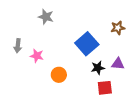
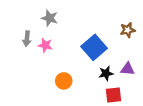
gray arrow: (18, 46) -> (27, 39), moved
pink star: (37, 56) -> (45, 45), moved

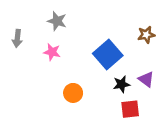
gray arrow: (27, 39) -> (17, 38), moved
purple triangle: (128, 69) -> (146, 79), turned 32

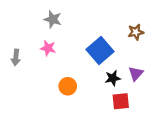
gray arrow: (17, 38) -> (16, 57), moved
purple triangle: (146, 79) -> (136, 74), turned 35

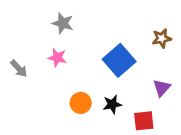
gray arrow: (16, 57) -> (19, 69), turned -49
black star: (113, 78) -> (112, 104), moved

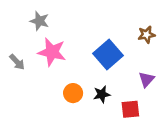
gray star: (63, 23) -> (39, 21), moved
pink star: (57, 58) -> (52, 52), size x1.6

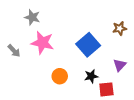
black star: (102, 94) -> (91, 76), moved

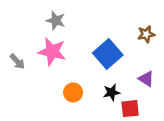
gray star: (32, 17) -> (56, 21), moved
purple triangle: (120, 65) -> (146, 79), turned -40

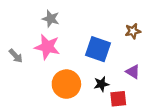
blue square: (108, 54) -> (98, 49), turned -30
orange circle: (73, 92) -> (66, 84), size x1.6

